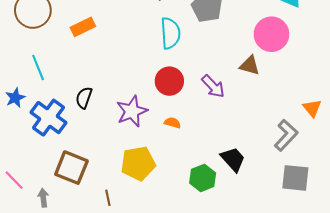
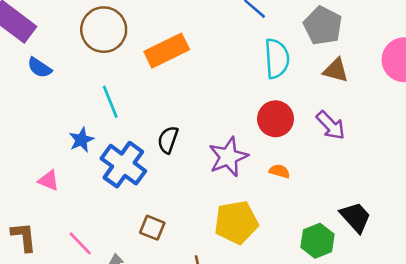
orange rectangle: (83, 27) -> (167, 51), size x1.4
brown triangle: (250, 65) -> (336, 70), moved
brown square: (71, 168) -> (152, 228), size x0.6

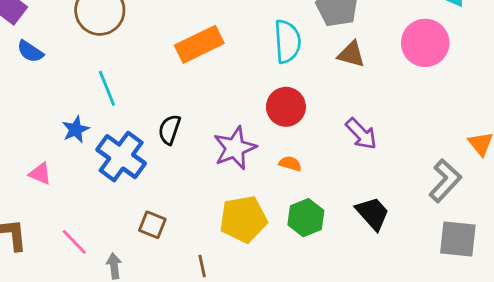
orange rectangle: (167, 51) -> (199, 44), moved
purple arrow: (331, 125) -> (361, 134), moved
green hexagon: (317, 241) -> (306, 218), moved

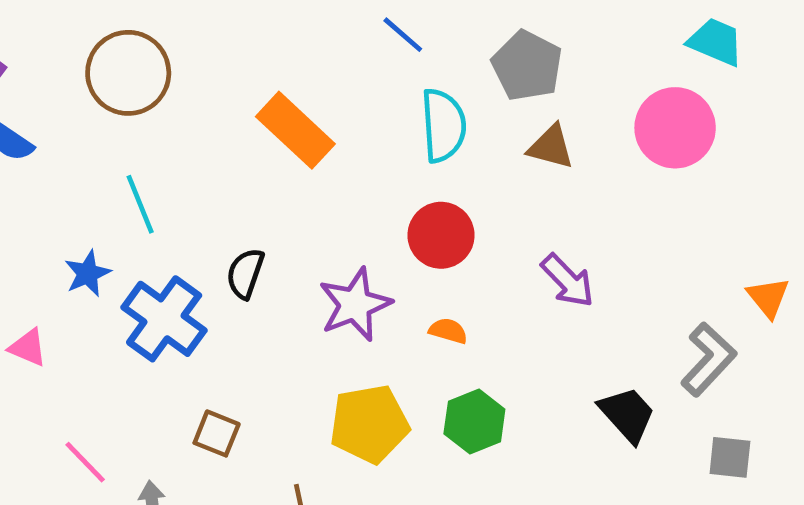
orange rectangle: (199, 44) -> (295, 130), turned 69
black trapezoid: (373, 213) -> (627, 414), moved
gray square: (458, 239) -> (730, 457), size x0.7

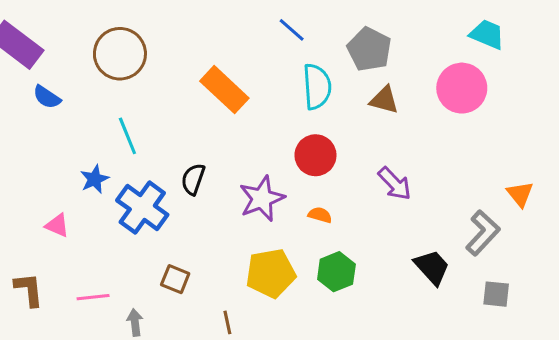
pink line: (85, 462) -> (93, 297), turned -52

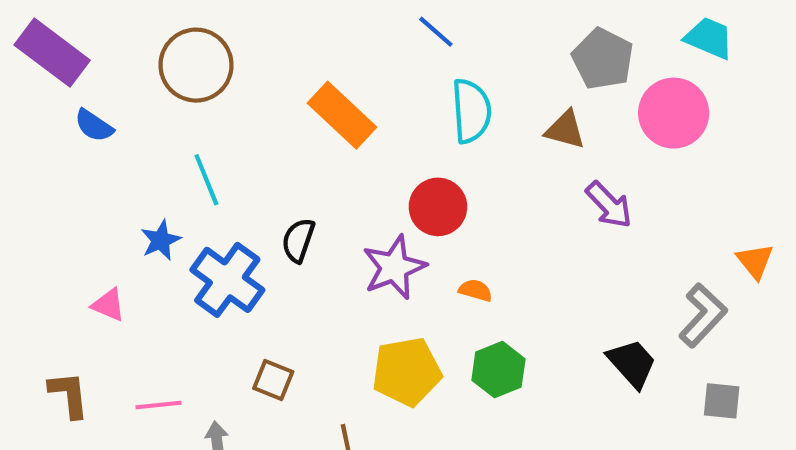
gray pentagon: (369, 49) -> (603, 59), moved
red circle: (315, 155) -> (438, 207), moved
purple arrow: (395, 184) -> (609, 205), moved

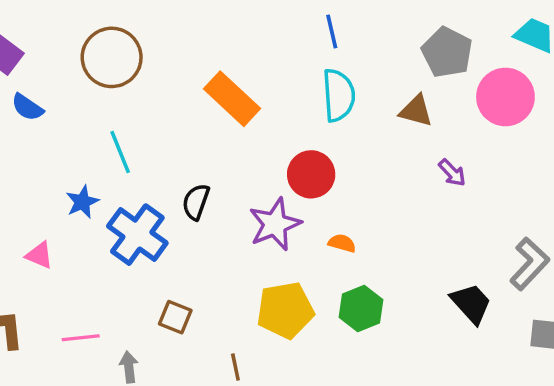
blue line: (436, 32) -> (332, 32), moved, turned 36
purple arrow: (609, 205) -> (452, 173), size x0.7

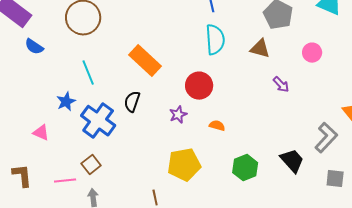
pink circle: (505, 97) -> (312, 53), moved, size x0.6
orange rectangle: (232, 99) -> (145, 61), moved
purple star: (275, 224) -> (178, 115), size x0.6
green hexagon: (361, 309) -> (245, 168), moved
brown square: (175, 317) -> (91, 165), moved, turned 30

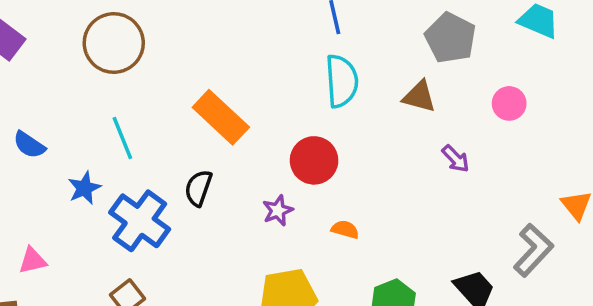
blue semicircle: (34, 47) -> (29, 145), moved
pink triangle: (41, 133) -> (33, 261), moved, turned -36

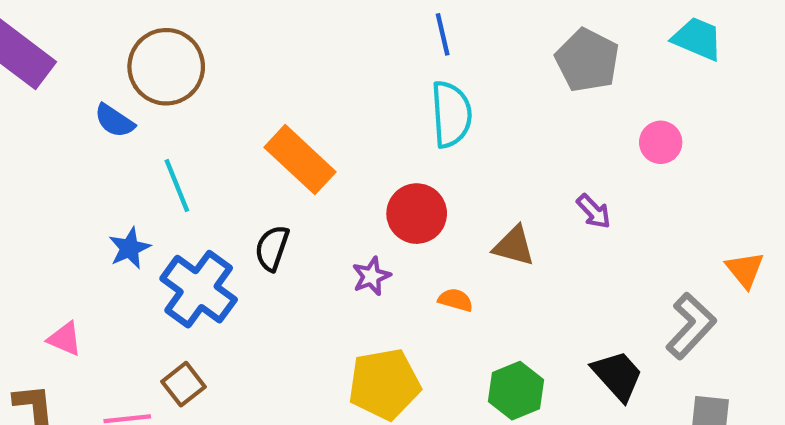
brown triangle: (419, 97) -> (514, 246), moved
blue semicircle: (29, 145) -> (114, 121), moved
pink triangle: (33, 261) -> (65, 339), turned 36

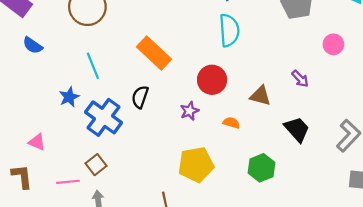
blue semicircle: (114, 121) -> (33, 45), moved
black trapezoid: (617, 376) -> (297, 129), moved

